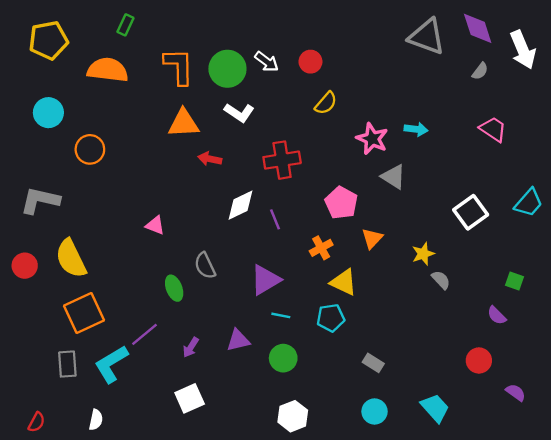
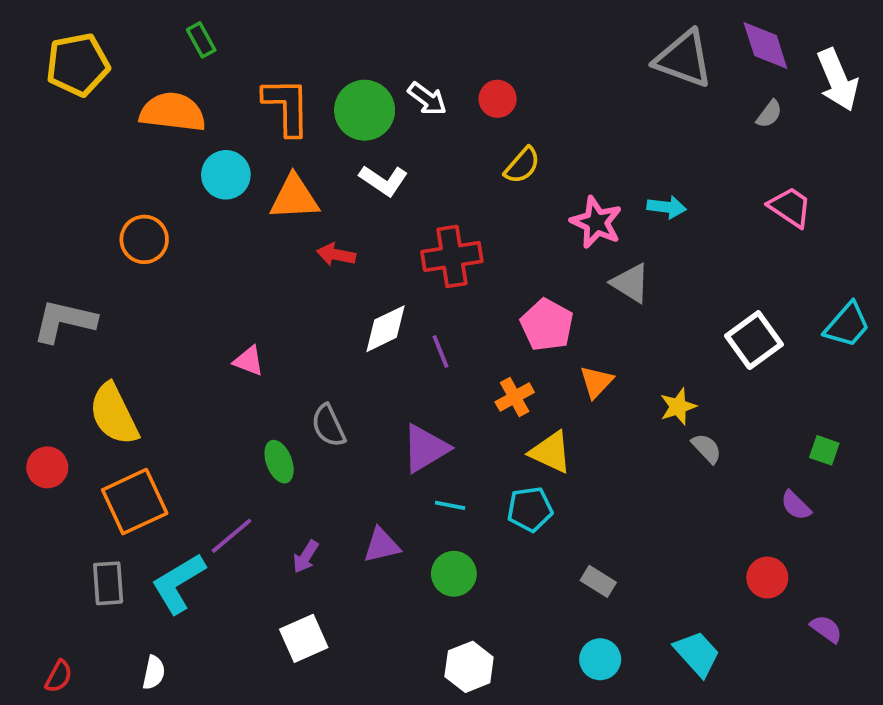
green rectangle: (125, 25) -> (201, 40), turned -54
cyan circle: (48, 113) -> (226, 175), moved
red circle: (25, 266) -> (47, 467), moved

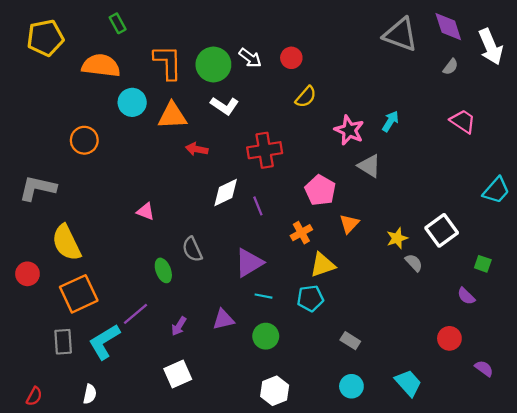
cyan arrow: (667, 207) -> (390, 121), turned -65
white square: (754, 340) -> (442, 230), moved
yellow triangle: (551, 452) -> (323, 265), turned -44

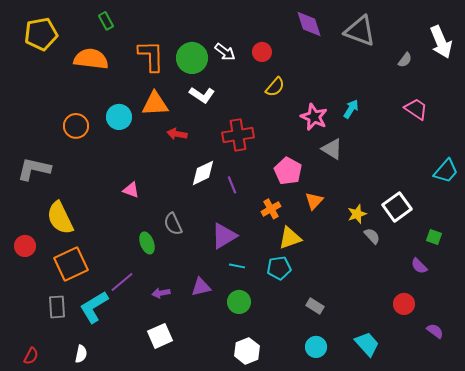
purple diamond: (448, 27) -> (309, 24), moved
cyan circle: (132, 102) -> (119, 117), moved
purple arrow: (179, 326) -> (161, 293), turned 48

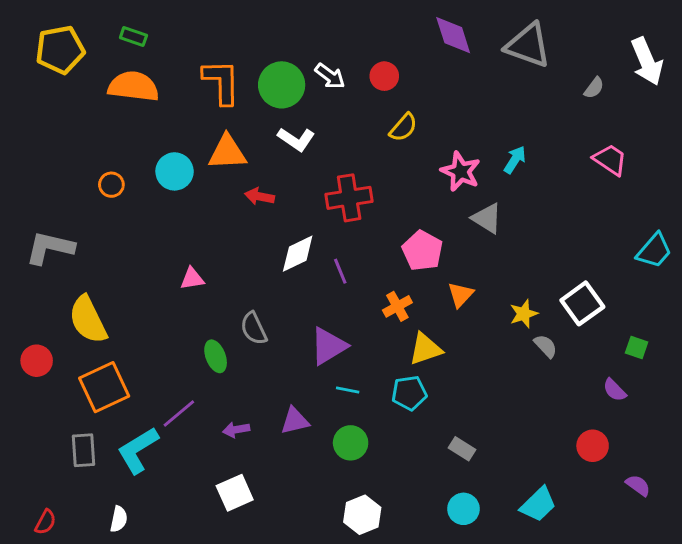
green rectangle: (106, 21) -> (133, 37), moved, turned -42
orange circle: (76, 126) -> (111, 185), size x0.7
pink triangle: (131, 190) -> (192, 279), turned -30
cyan trapezoid: (367, 344) -> (538, 504), turned 88

